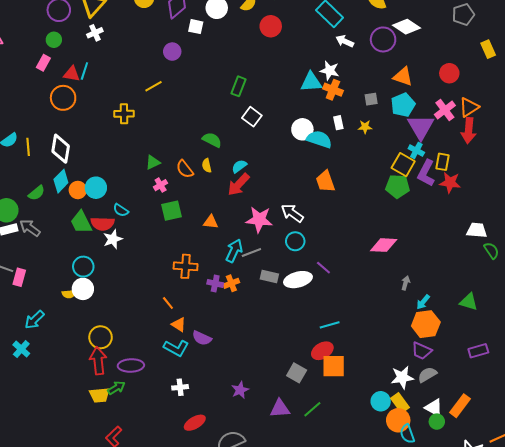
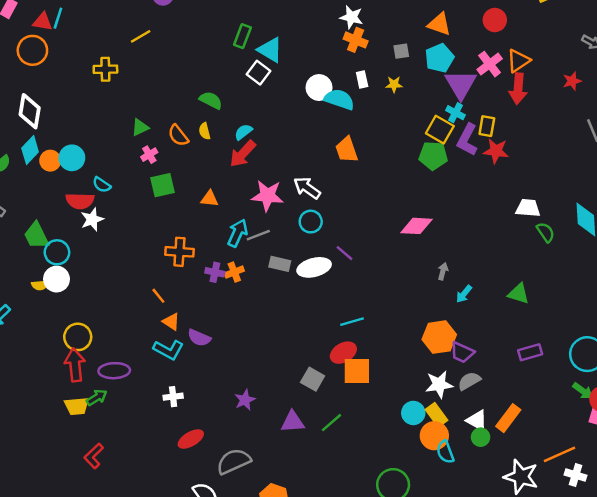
cyan triangle: (311, 82) -> (270, 50), moved, turned 35
green trapezoid: (81, 222) -> (36, 236), moved
orange hexagon: (426, 324) -> (439, 337), moved

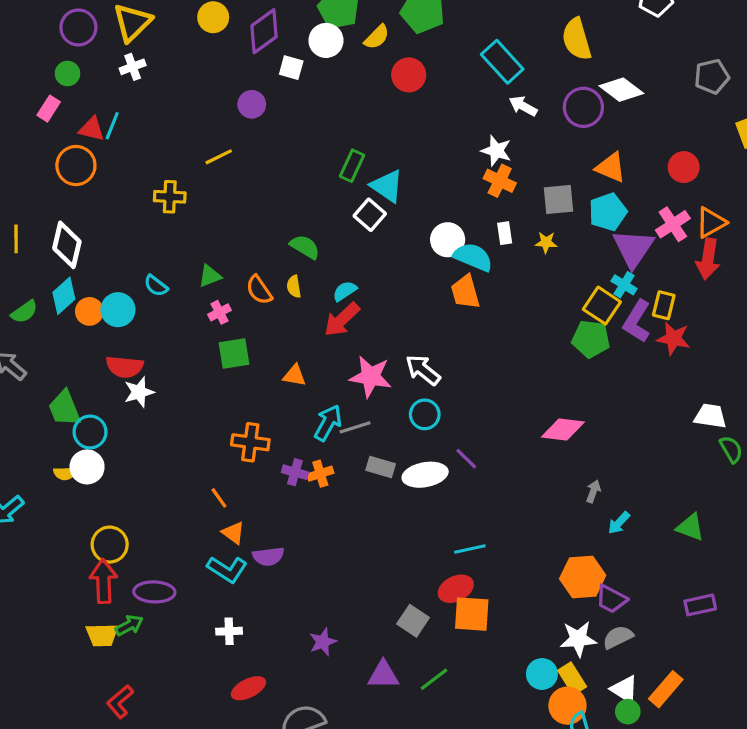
gray square: (401, 51) -> (558, 199), size x1.5
orange trapezoid: (347, 150) -> (465, 292), moved
cyan semicircle: (102, 185) -> (156, 286), moved
purple semicircle: (199, 338) -> (268, 556), turned -35

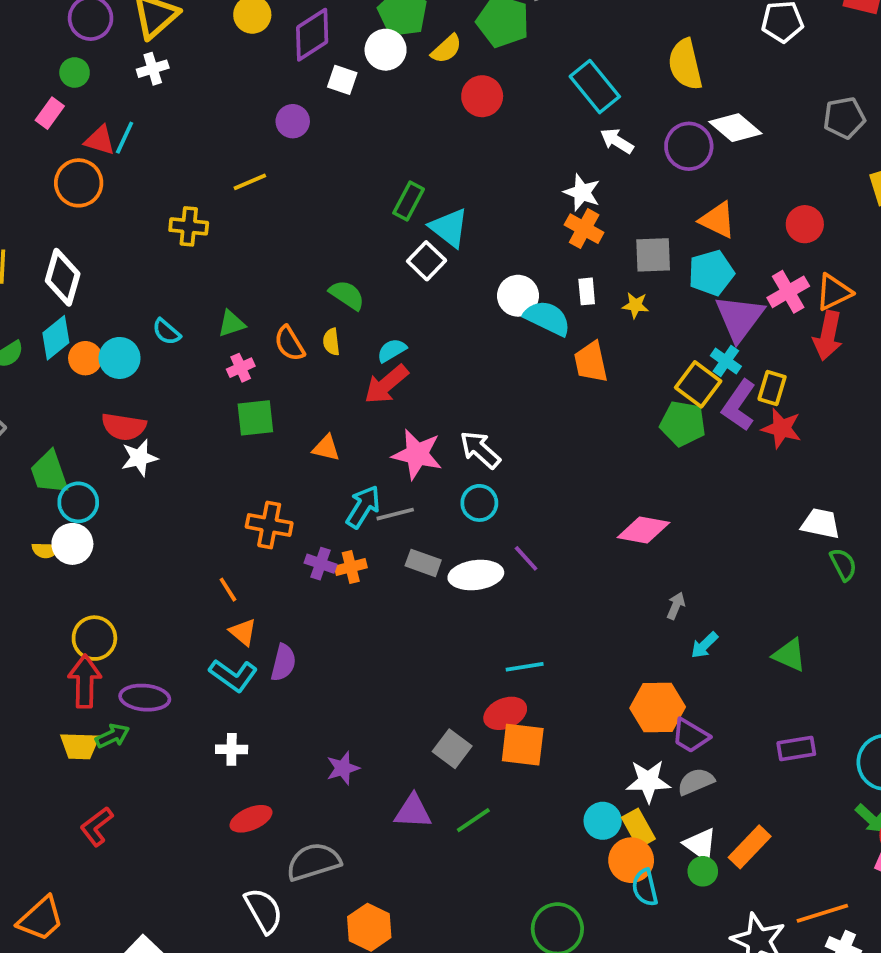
orange trapezoid: (465, 292) -> (591, 362), moved
purple semicircle: (268, 556) -> (283, 663), turned -72

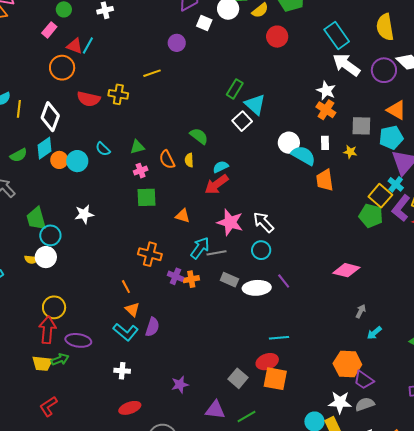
white arrow: (617, 141) -> (346, 65), size x1.6
red semicircle: (124, 427) -> (89, 99), moved

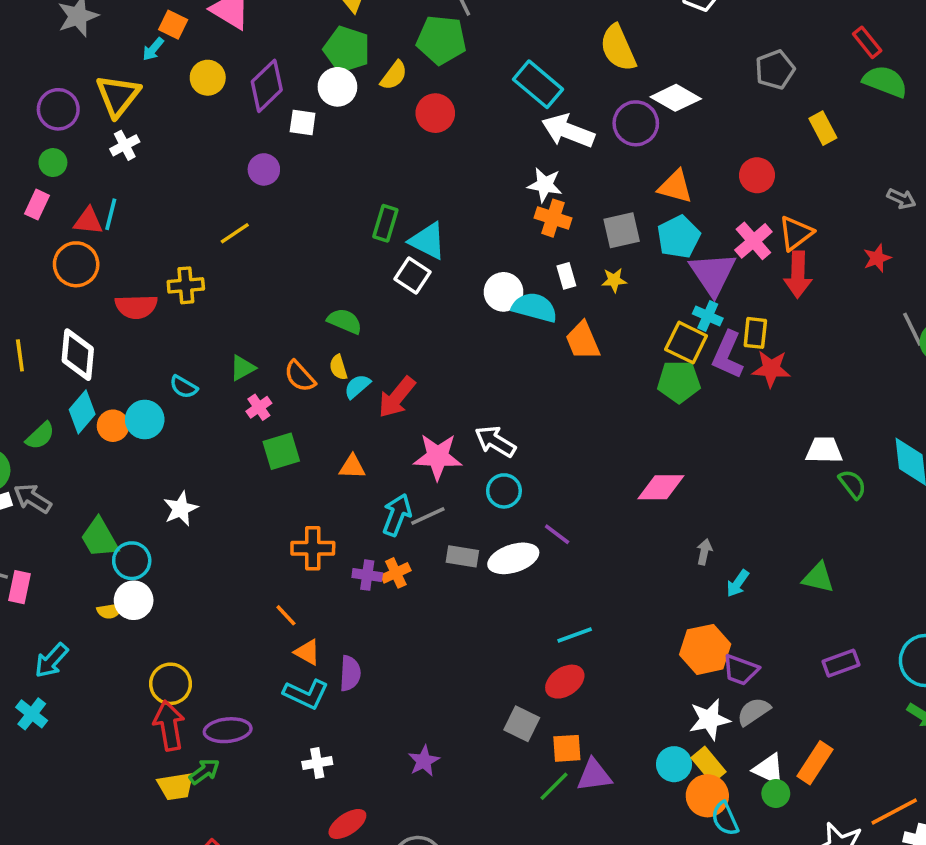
cyan semicircle: (221, 167) -> (357, 386), moved
orange square: (275, 379) -> (567, 748), moved, size x0.7
purple triangle: (215, 410) -> (594, 775), moved

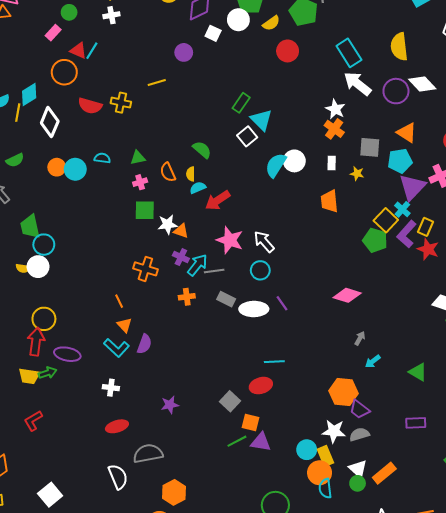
cyan semicircle: (535, 307) -> (276, 165), moved, turned -90
cyan semicircle: (184, 387) -> (102, 158), turned 140
cyan diamond: (82, 412) -> (29, 95), moved
white star: (181, 509) -> (167, 224), moved
purple cross: (367, 575) -> (181, 257), moved

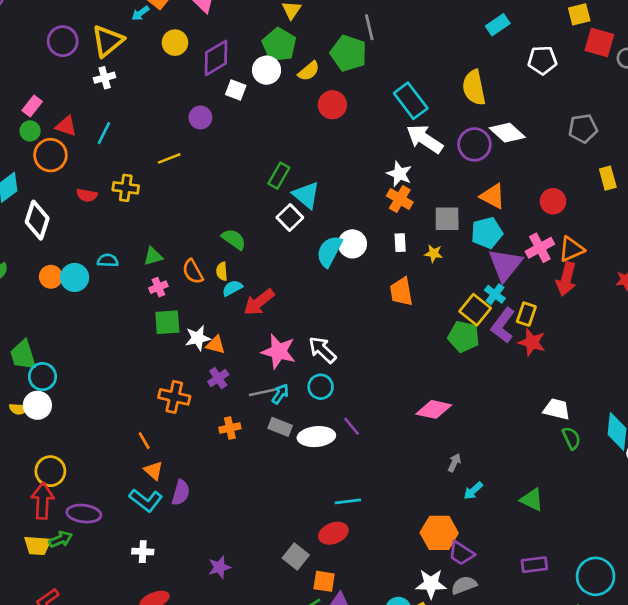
green circle: (69, 12) -> (30, 131), moved
cyan line: (92, 51) -> (104, 133), moved
red semicircle: (90, 106) -> (87, 195), size x0.7
purple cross: (181, 257) -> (218, 378), turned 35
cyan arrow: (197, 265) -> (280, 394), moved, size x0.7

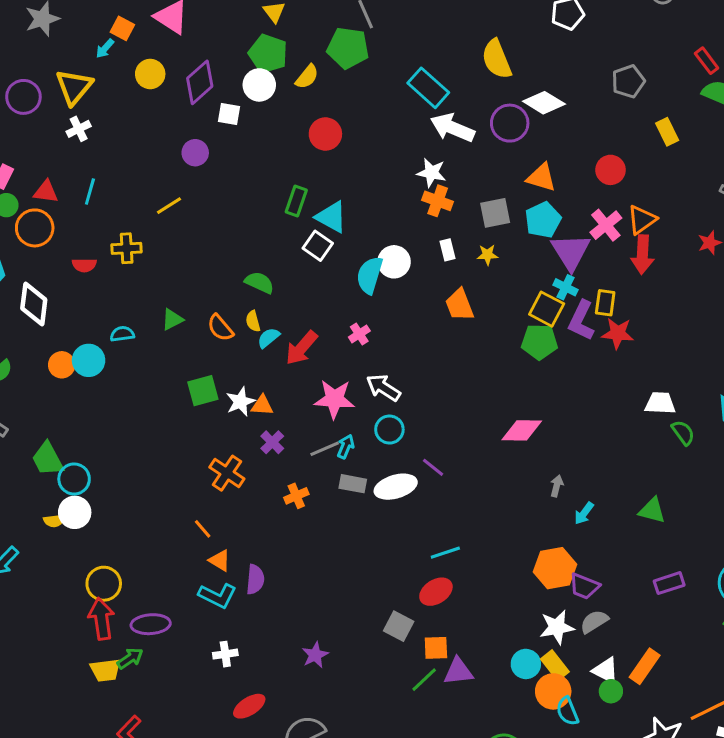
red circle: (332, 105) -> (325, 134), moved
pink cross: (158, 287) -> (359, 334), moved
orange cross: (174, 397) -> (227, 473), turned 32

